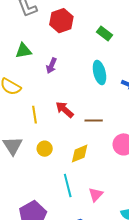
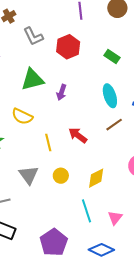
green triangle: (23, 51) -> (32, 80), size x1.4
brown line: (94, 121) -> (114, 125), moved, turned -30

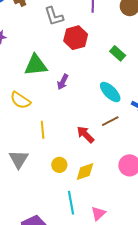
gray L-shape: (33, 36) -> (54, 16), moved
cyan ellipse: (110, 96) -> (110, 92), turned -35
red arrow: (78, 135) -> (85, 134), moved
yellow circle: (61, 176) -> (59, 165), moved

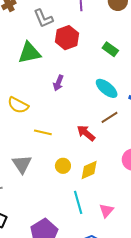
green triangle: (36, 65) -> (29, 53), moved
yellow line: (43, 130) -> (43, 132), turned -66

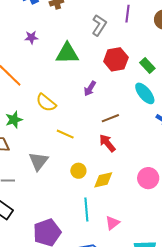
gray L-shape: (43, 18) -> (99, 25), moved, turned -135
red hexagon: (67, 38) -> (116, 59), moved
cyan ellipse: (107, 88) -> (145, 93), moved
brown line: (109, 117) -> (110, 118), moved

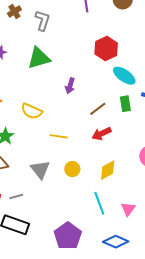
gray L-shape: (99, 25) -> (43, 20), moved
red hexagon: (116, 59) -> (106, 48), moved
green rectangle: (147, 65) -> (125, 104), moved, turned 49
red arrow: (107, 143) -> (102, 134), turned -60
yellow circle: (78, 171) -> (72, 169), moved

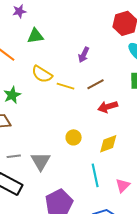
green triangle: (39, 58) -> (35, 36), moved, size x0.7
brown line: (98, 109) -> (96, 84), moved
yellow line: (59, 136) -> (65, 86), moved
gray triangle: (40, 170) -> (41, 161), moved

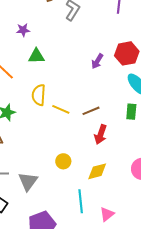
purple arrow: (84, 55) -> (97, 61), moved
yellow semicircle: (42, 74) -> (39, 95), turned 55
red arrow: (108, 107) -> (101, 134), turned -60

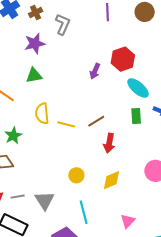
purple star: (23, 30) -> (35, 44), moved, size x1.5
cyan line: (81, 201) -> (84, 212), moved

